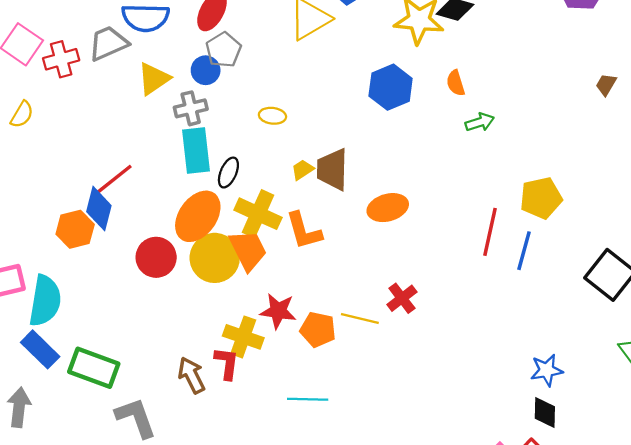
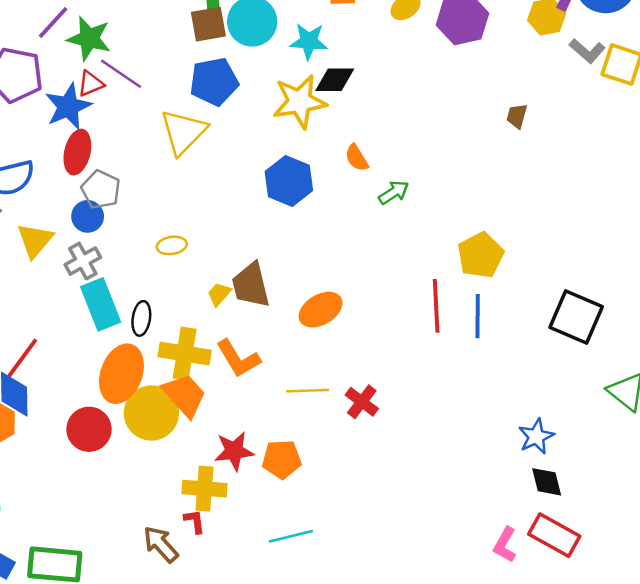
yellow line: (360, 318) -> (308, 391), moved
red L-shape: (227, 363) -> (195, 521), size x0.7

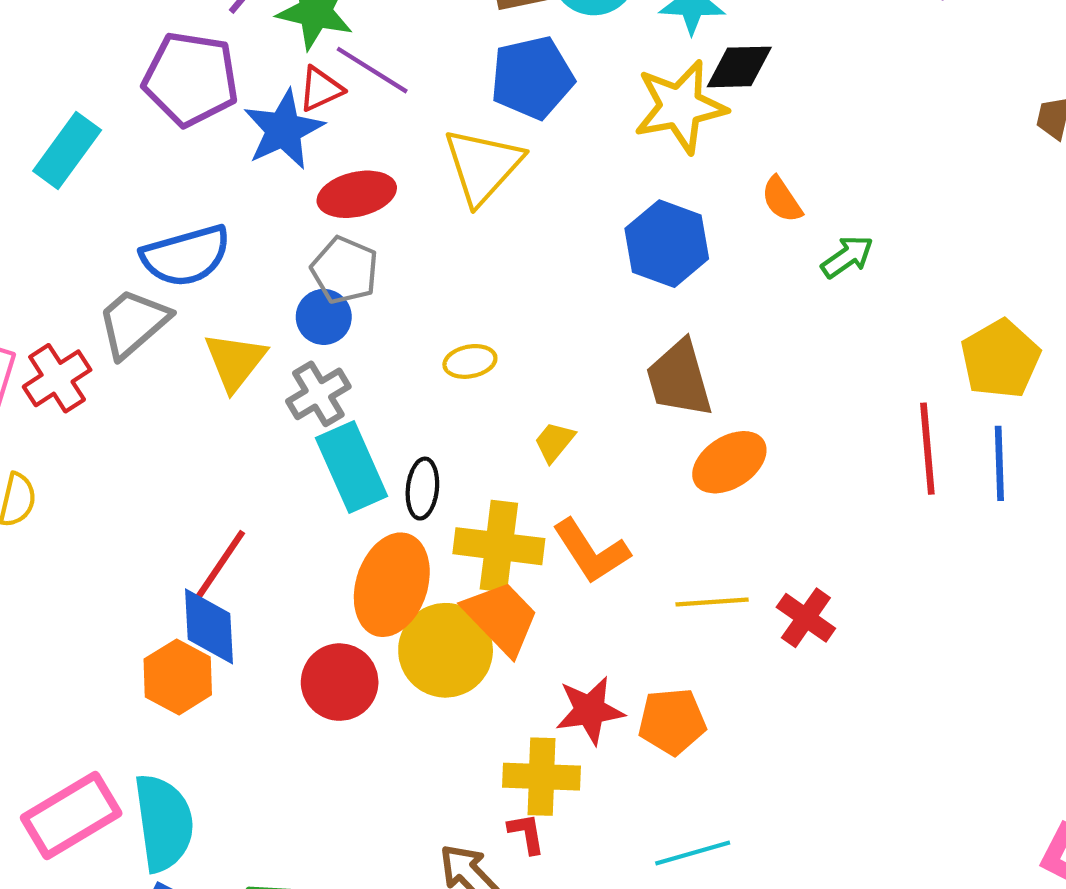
red ellipse: (77, 152) -> (357, 194), moved, turned 66
brown trapezoid: (251, 285) -> (679, 379), moved

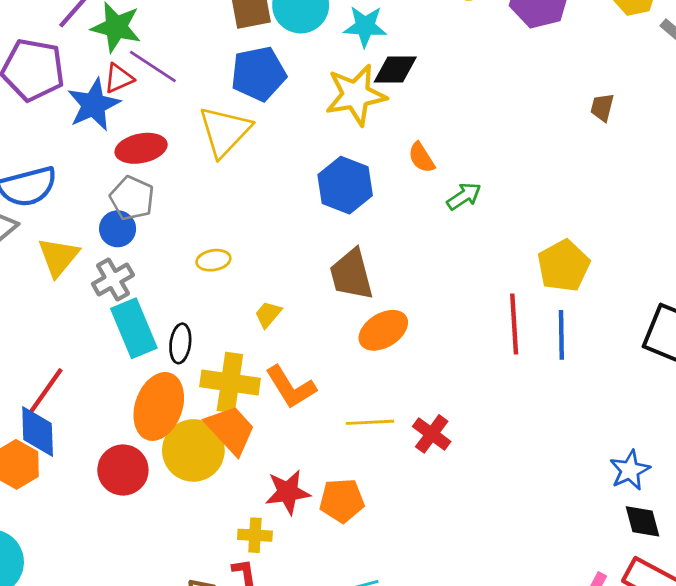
yellow cross: (541, 777) -> (255, 535), size x0.7

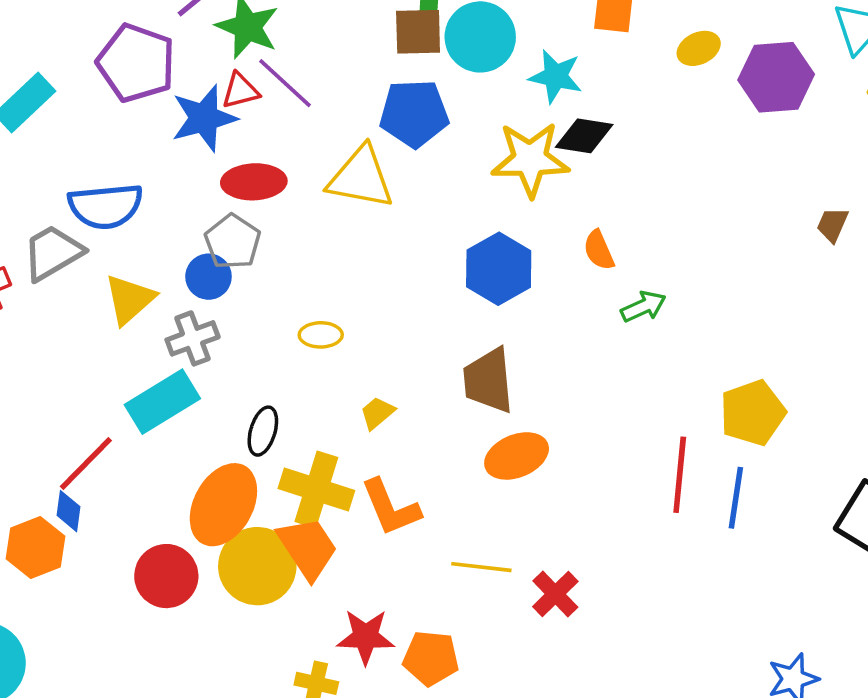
yellow triangle: (225, 131) -> (361, 178), turned 48
cyan rectangle: (134, 328) -> (162, 402), moved, turned 72
blue diamond: (38, 431) -> (69, 511), size x0.6

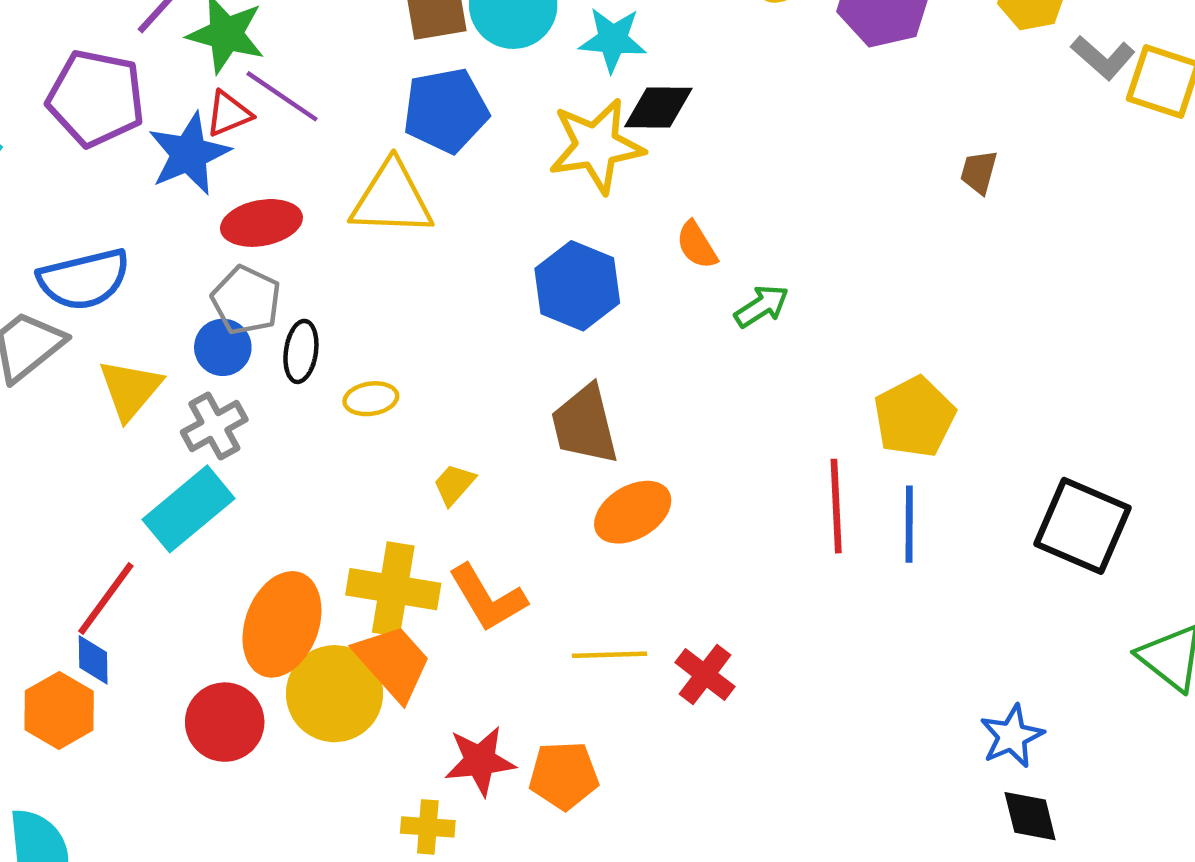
black ellipse: (263, 431) -> (301, 351), moved

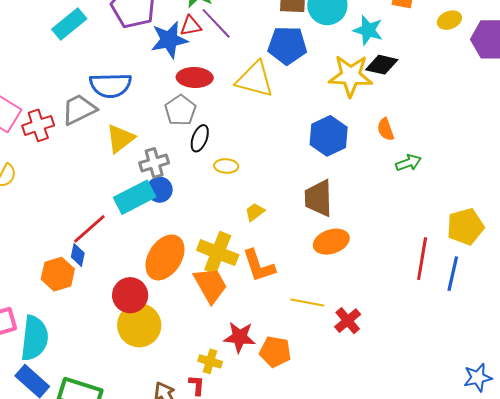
blue circle: (223, 347) -> (160, 190), moved
yellow circle: (334, 694) -> (139, 325), moved

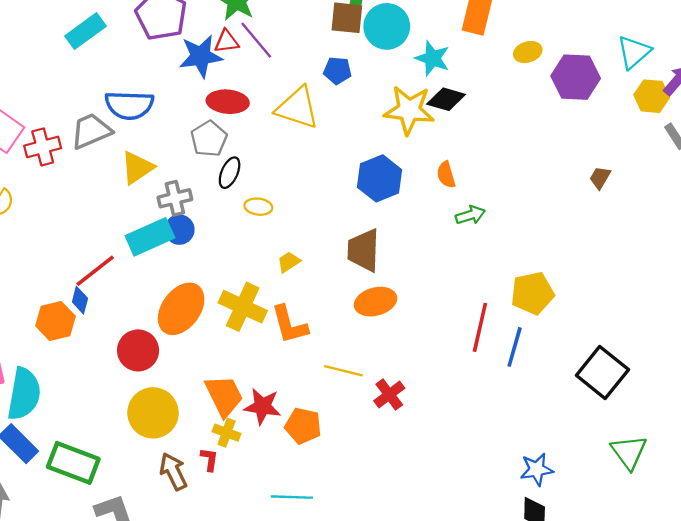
blue pentagon: (287, 45) -> (337, 71), size x0.6
orange trapezoid: (210, 285) -> (224, 396), moved
yellow circle: (139, 325) -> (153, 413), moved

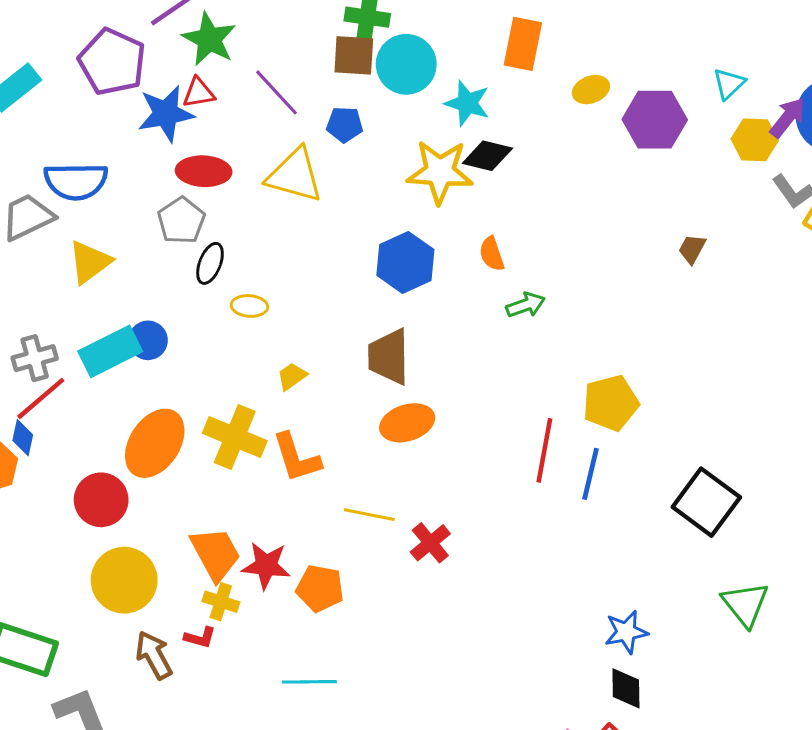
purple line: (256, 40) -> (276, 92), moved
cyan triangle: (634, 52) -> (729, 84), size x0.7
gray cross: (175, 198) -> (35, 358), moved
red L-shape: (209, 459) -> (200, 637), turned 100

